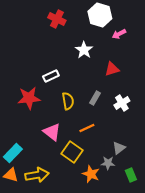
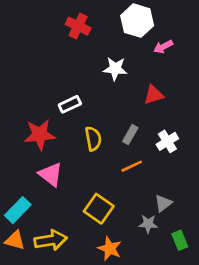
white star: (84, 50) -> (115, 69), turned -30
orange line: (87, 128) -> (132, 166), moved
pink triangle: (52, 132) -> (51, 174), moved
orange star: (91, 174) -> (110, 249), moved

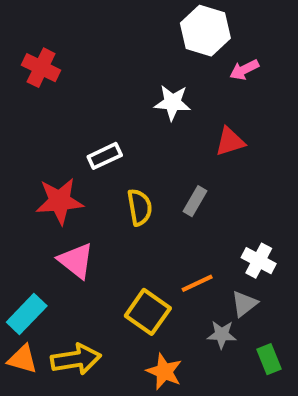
red cross: (78, 26) -> (41, 68), moved
white cross: (167, 141) -> (259, 261), moved, turned -30
orange line: (132, 166) -> (197, 283), moved

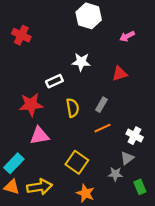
white hexagon: (205, 31) -> (89, 16), moved
white star: (172, 103) -> (81, 62), moved
pink triangle: (76, 261) -> (39, 136), turned -48
orange line: (197, 283) -> (103, 128), moved

